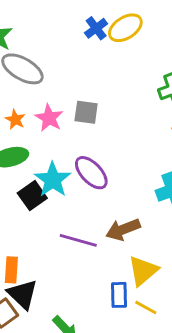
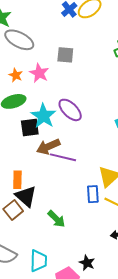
gray square: (86, 112) -> (65, 55), moved
black square: (32, 196) -> (30, 128), turned 30
brown arrow: (123, 229) -> (48, 147), moved

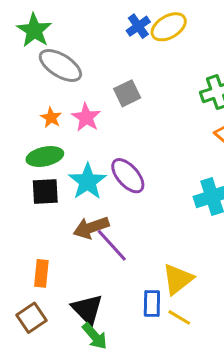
gray square: (65, 55) -> (127, 93), turned -36
black square: (30, 128) -> (45, 192), moved
purple line: (63, 157) -> (112, 245), turned 30
black triangle: (26, 196) -> (87, 309), moved

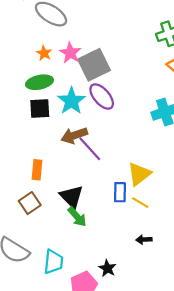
gray square: (127, 93) -> (94, 65), moved, size x1.6

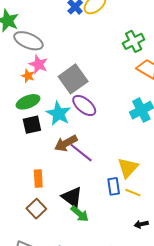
pink star: (70, 53) -> (38, 64), moved

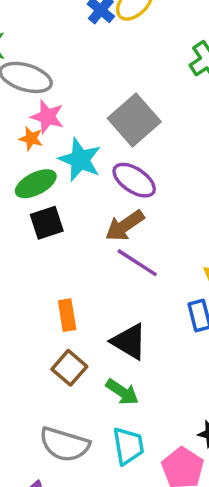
gray square: (73, 79) -> (134, 120), moved
cyan star: (59, 114) -> (80, 160), moved
brown arrow: (66, 143) -> (125, 226), moved
green arrow: (80, 214) -> (122, 392), moved

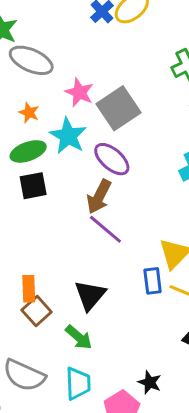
pink star: (47, 117) -> (79, 92), moved
brown arrow: (125, 226) -> (99, 197), turned -36
orange rectangle: (67, 315) -> (29, 289), moved
black triangle: (129, 342) -> (90, 295), turned 32

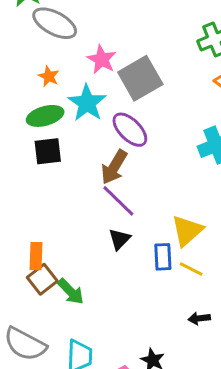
black triangle: (90, 295) -> (119, 239), moved, size x0.7
green arrow: (79, 337) -> (71, 292), moved

